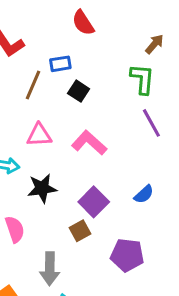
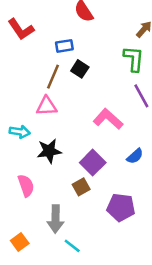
brown line: (33, 85) -> (53, 77), moved
pink L-shape: (89, 143) -> (108, 119), moved

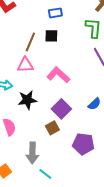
blue rectangle: (64, 46) -> (55, 13), moved
black square: (80, 69) -> (51, 36), turned -32
pink L-shape: (108, 119) -> (58, 75), moved

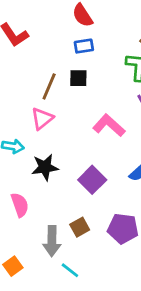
pink triangle: (25, 65) -> (42, 118), turned -36
pink L-shape: (58, 75) -> (109, 125), moved
brown square: (52, 128) -> (80, 227), moved

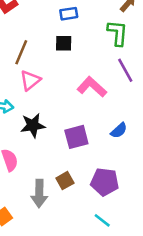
brown line: (49, 86) -> (21, 52), moved
purple square: (92, 180) -> (76, 137), turned 30
cyan line: (70, 270) -> (102, 220), moved

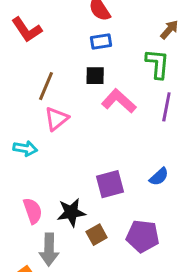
purple line: (125, 70) -> (166, 107), turned 40
pink L-shape: (92, 87) -> (119, 101), moved
black star: (33, 125) -> (71, 212), moved
gray arrow: (39, 193) -> (49, 250), moved

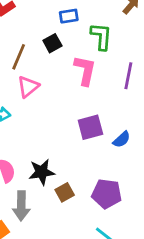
green L-shape: (157, 64) -> (101, 36), moved
black square: (95, 76) -> (52, 43), moved, turned -30
pink L-shape: (119, 101) -> (85, 70), turned 60
purple square: (110, 184) -> (90, 127), moved

